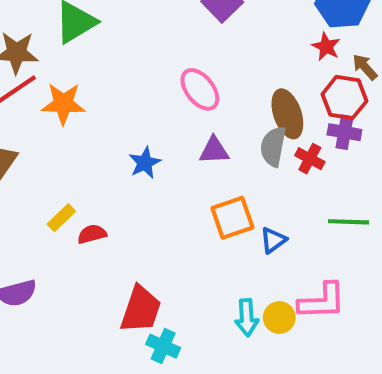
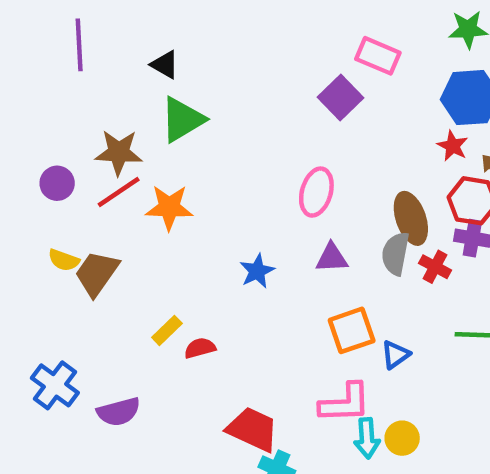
pink ellipse: (200, 89) -> (316, 192), turned 54
pink L-shape: (322, 301) -> (345, 403), moved
red trapezoid: (141, 309) -> (253, 429), turned -84

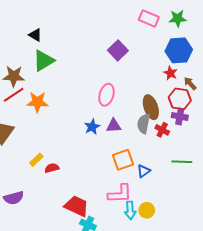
pink rectangle: (378, 56) -> (149, 18), moved
blue star: (257, 271) -> (92, 127), moved

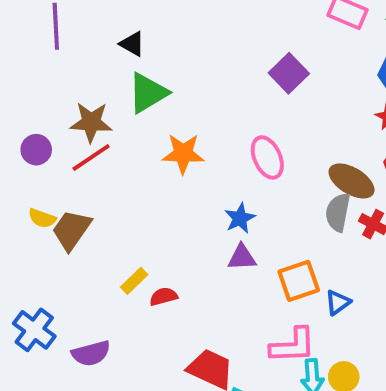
pink ellipse: (107, 95) -> (267, 157), turned -40
orange star: (37, 102) -> (183, 154), moved
brown ellipse: (151, 107) -> (352, 181), turned -40
purple triangle: (114, 126) -> (242, 257), moved

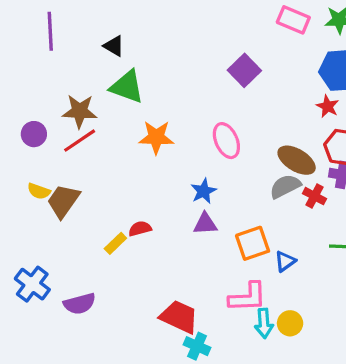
green triangle: (148, 93) -> (127, 87), turned 51
gray semicircle: (338, 212) -> (285, 186), turned 52
red semicircle: (164, 297) -> (140, 229), moved

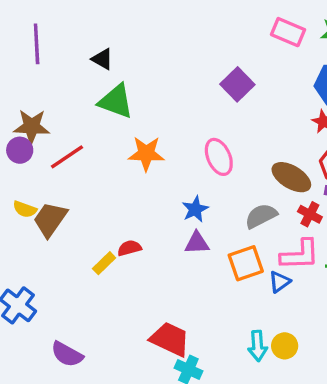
brown star: (80, 111) -> (32, 127), moved
gray semicircle: (285, 186) -> (261, 216), moved
pink L-shape: (248, 297) -> (300, 255), moved
purple semicircle: (80, 304) -> (67, 354), moved, turned 44

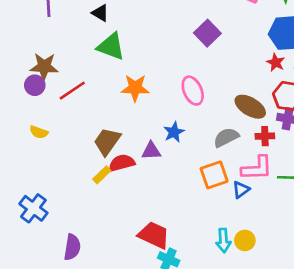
red cross: (310, 214) -> (265, 136), turned -30
brown trapezoid: (50, 219) -> (107, 141), moved
purple triangle: (197, 243) -> (151, 151), moved
red semicircle: (129, 248) -> (122, 163), size x1.4
purple semicircle: (67, 354) -> (72, 247), turned -110

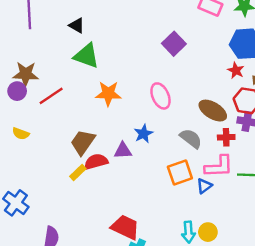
gray semicircle: (226, 137) -> (191, 138), turned 65

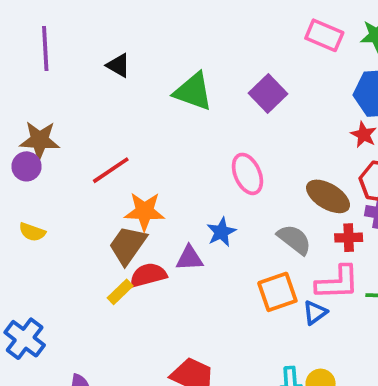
green triangle: (86, 56) -> (193, 92), moved
orange star: (108, 94) -> (144, 211), moved
red line: (51, 96) -> (111, 170), moved

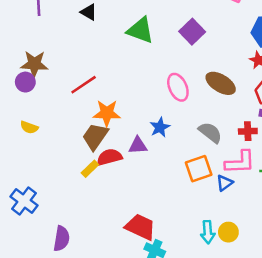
brown ellipse: (328, 196) -> (221, 83), moved

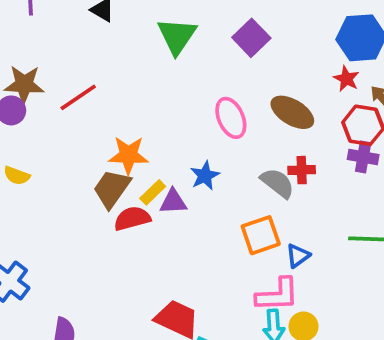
green triangle: (140, 30) -> (177, 36), turned 44
red line: (84, 85) -> (78, 97), moved
red cross: (248, 131) -> (302, 170), moved
pink L-shape: (240, 162) -> (277, 295), moved
yellow rectangle: (90, 169) -> (153, 192), moved

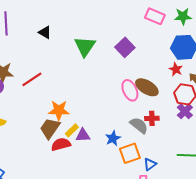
pink ellipse: (231, 118) -> (130, 90), moved
purple cross: (363, 157) -> (185, 111), turned 35
blue star: (205, 176) -> (113, 138), moved

